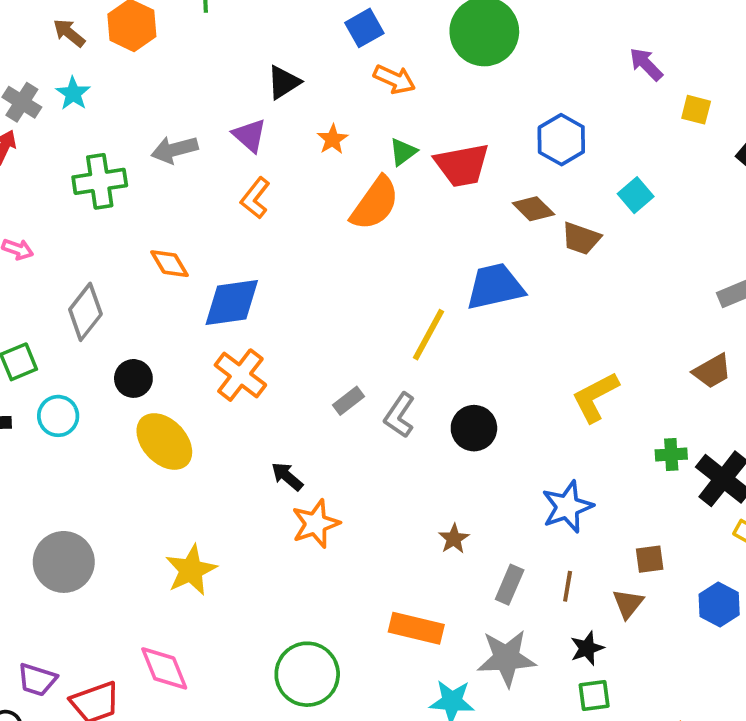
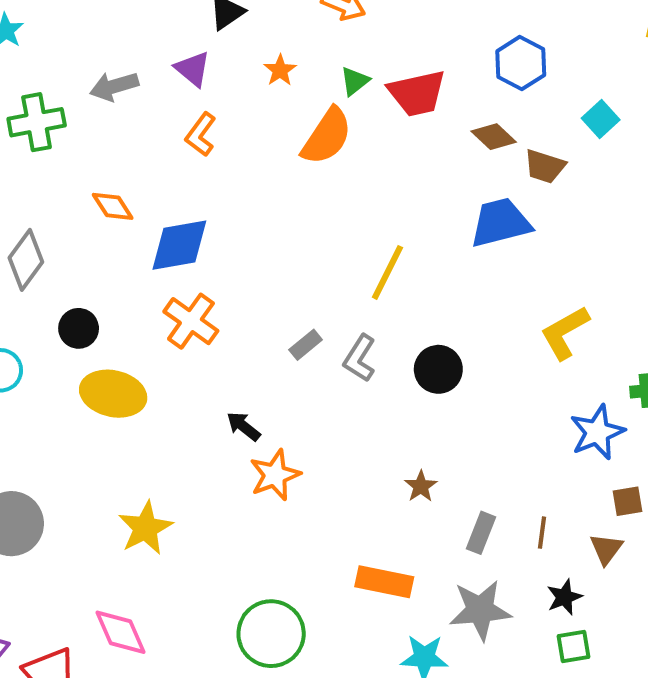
blue trapezoid: (495, 287) -> (500, 223), moved
yellow ellipse: (164, 442) -> (113, 394), turned -32
blue star: (567, 507) -> (597, 432), moved

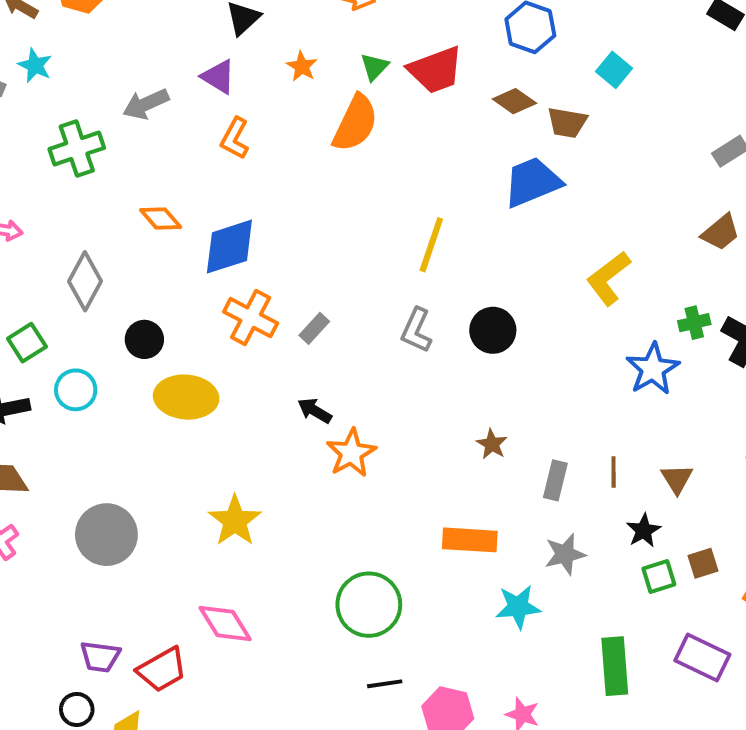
gray rectangle: (306, 345) -> (314, 328), moved
brown square: (627, 501) -> (703, 563), moved
gray star: (480, 610) -> (565, 554), size x0.7

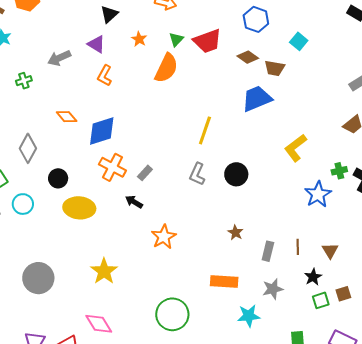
green cross: (77, 148) -> (24, 81), size x0.6
black arrow: (315, 411) -> (134, 202), moved

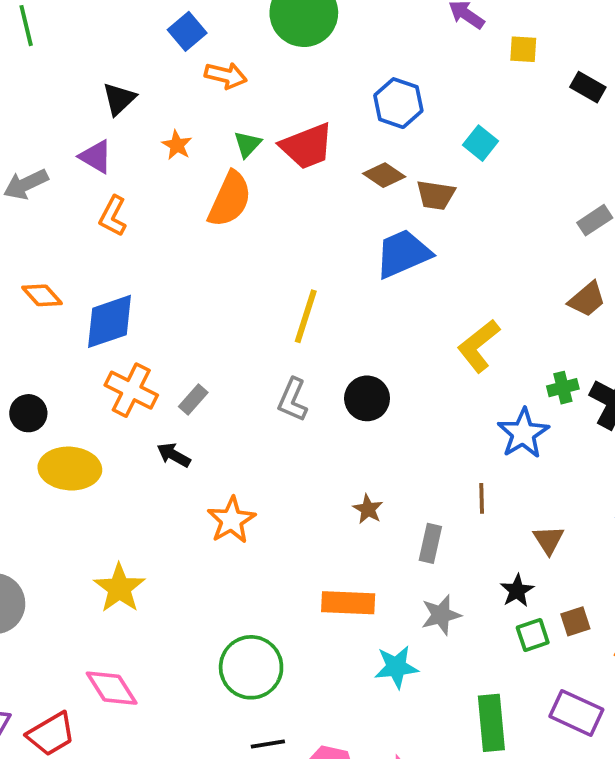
brown line: (298, 247) -> (482, 498), moved

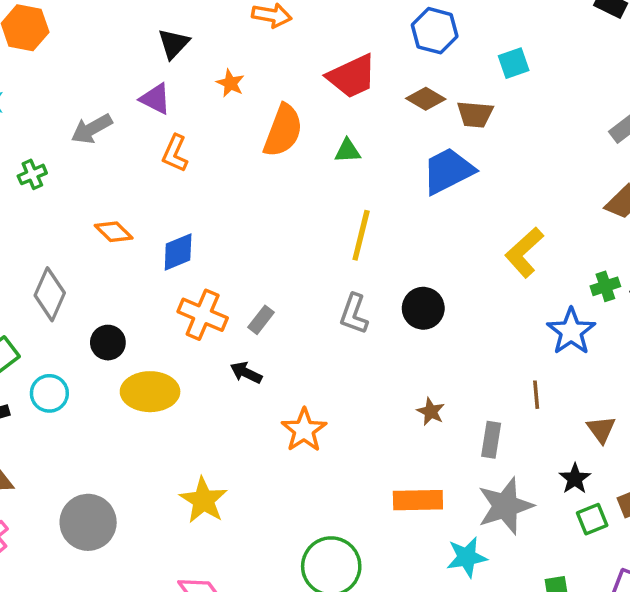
cyan square: (480, 143) -> (514, 63), turned 36
green triangle: (247, 144) -> (348, 151), moved, turned 48
blue diamond: (109, 321) -> (178, 252), size x0.7
gray star: (441, 615) -> (505, 506), size x1.5

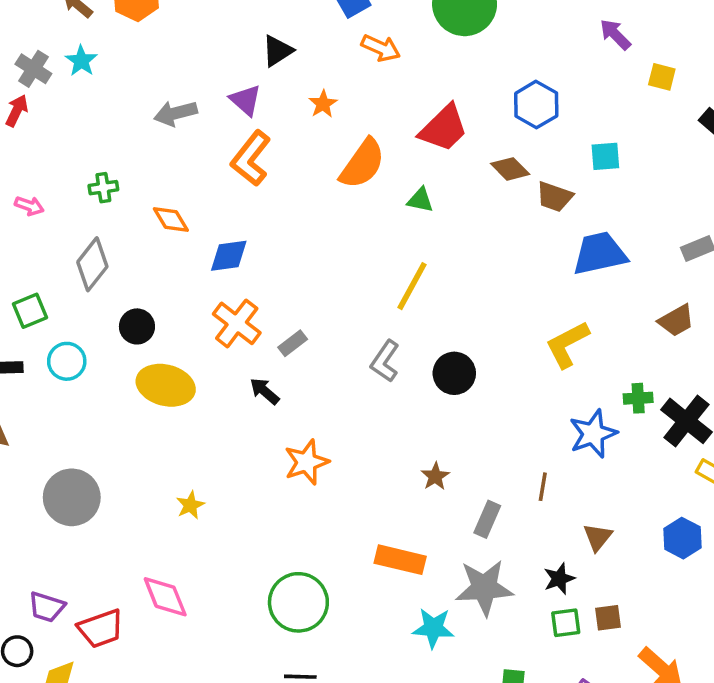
red trapezoid: (352, 76) -> (444, 128), turned -34
orange L-shape: (175, 153) -> (251, 158), size x1.4
blue trapezoid: (448, 171) -> (600, 253), moved
green cross: (32, 174) -> (103, 188), moved
yellow star: (203, 500) -> (190, 505), size x0.6

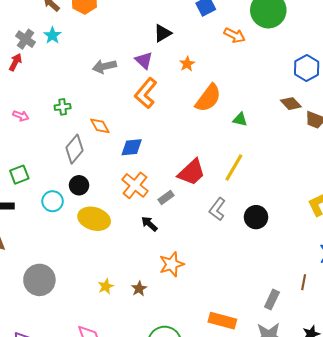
orange arrow: (381, 48) -> (235, 35), moved
red trapezoid: (444, 128) -> (192, 172), moved
gray diamond: (92, 264) -> (74, 149), moved
cyan circle: (67, 361) -> (53, 201), moved
brown star: (435, 476) -> (139, 289), moved

